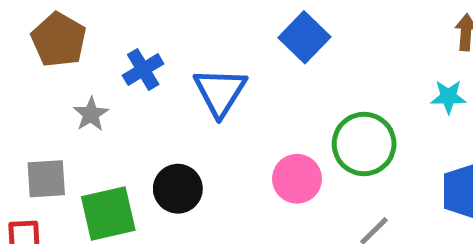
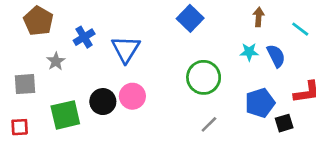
blue square: (304, 37) -> (190, 18), moved
gray square: (46, 179) -> (25, 84), moved
pink circle: (297, 179) -> (132, 96), moved

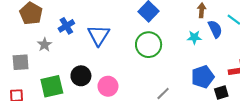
blue semicircle: (276, 56) -> (215, 29), moved
green circle: (204, 77) -> (149, 45), moved
pink circle: (132, 96) -> (108, 86), moved

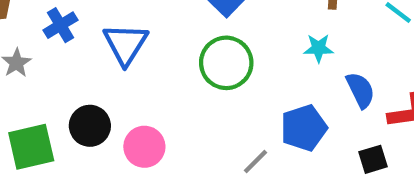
blue semicircle: (215, 29) -> (360, 90), moved
blue pentagon: (203, 77) -> (304, 128), moved

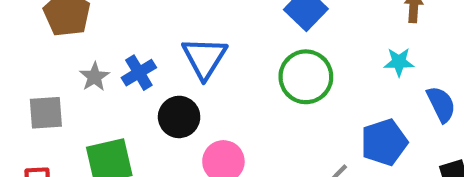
blue cross: (61, 25) -> (139, 73), moved
black circle: (90, 126) -> (179, 117), moved

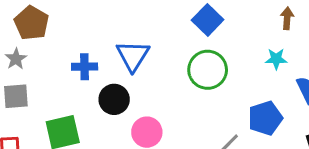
blue cross: (139, 73) -> (85, 67), turned 30
gray star: (94, 77) -> (16, 59), moved

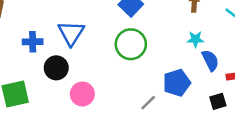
cyan star: (276, 59) -> (195, 39), moved

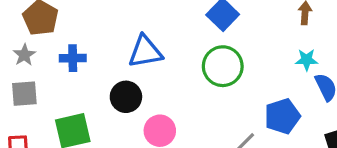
blue triangle: (71, 33) -> (145, 52), turned 48
blue cross: (33, 42) -> (73, 58), moved

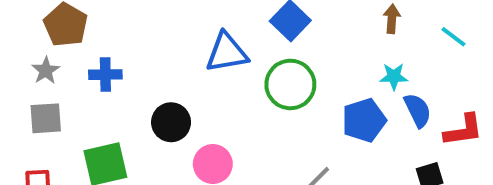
blue triangle: (145, 52) -> (227, 53), moved
blue pentagon: (282, 116) -> (364, 120), moved

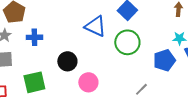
blue triangle: (227, 53) -> (95, 26), turned 35

